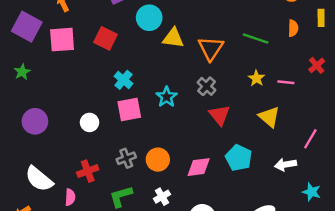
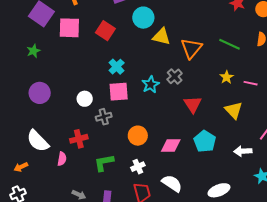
gray cross: (206, 86) -> (175, 76), moved
gray cross: (126, 158) -> (104, 117), moved

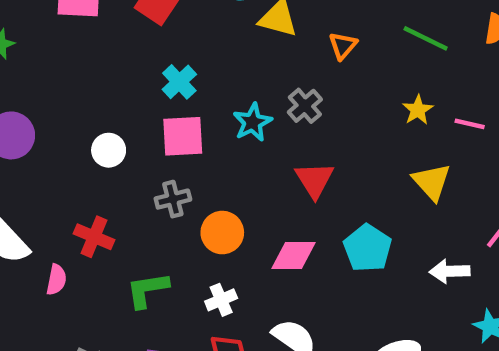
orange triangle: (191, 48) -> (343, 46), size x0.6
red triangle: (193, 104) -> (314, 180), moved
gray cross: (104, 117) -> (173, 199), moved
red cross: (79, 139) -> (94, 237), turned 36

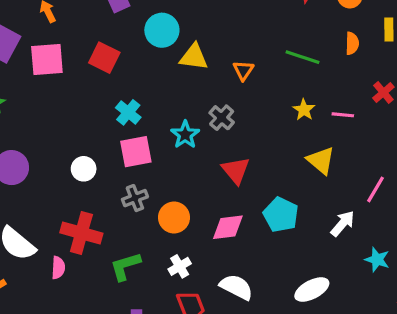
red cross: (94, 237) -> (81, 233), size x1.4
white arrow: (450, 271) -> (343, 224), turned 140

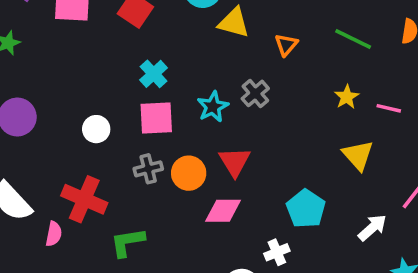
red triangle: (236, 170) -> (235, 162), moved
orange circle: (174, 218) -> (189, 173), moved
pink diamond: (228, 227) -> (223, 211), moved
white cross: (180, 266) -> (277, 252), moved

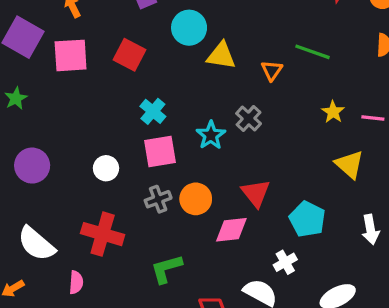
green line: (353, 39) -> (312, 52), moved
red triangle: (235, 162) -> (256, 193), moved
white arrow: (372, 228) -> (371, 230), turned 128
pink semicircle: (54, 234) -> (76, 282), moved
green L-shape: (127, 242) -> (166, 269), moved

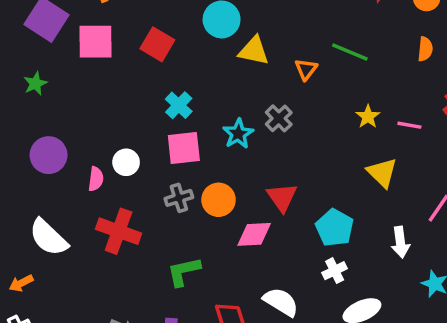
white cross: (285, 262) -> (335, 271), moved
pink semicircle: (76, 282) -> (96, 179), moved

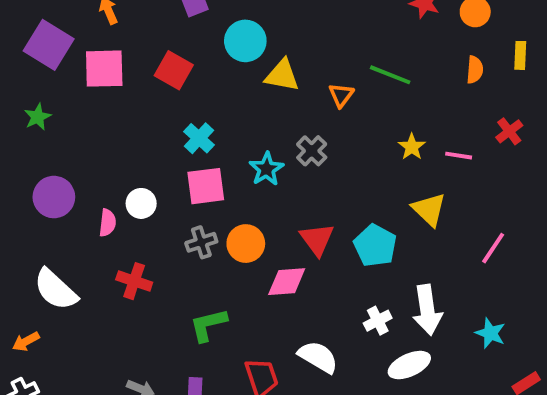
cyan pentagon: (335, 228) -> (375, 245), moved
red cross: (119, 231) -> (134, 281), size x0.7
white arrow: (400, 242) -> (427, 310), moved, size x1.4

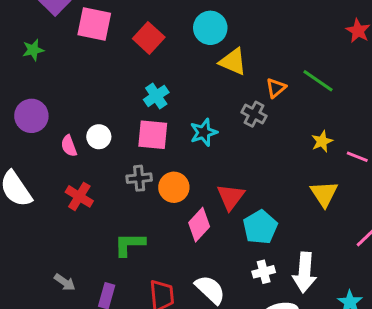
gray cross: (312, 151) -> (254, 114), moved, turned -30
pink semicircle: (108, 223) -> (69, 146), turned 140
cyan pentagon: (375, 245) -> (260, 227), moved
pink diamond: (287, 282) -> (199, 225), turned -56

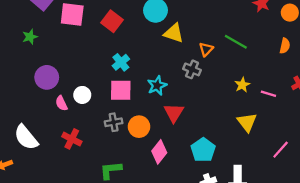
purple circle: (31, 116) -> (47, 77), moved
red triangle: (231, 197) -> (174, 113), moved

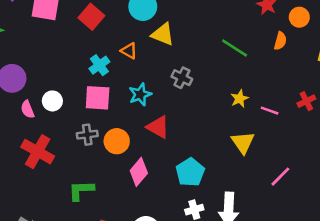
orange semicircle: (285, 46) -> (280, 41), moved
orange triangle: (206, 49) -> (129, 51), moved, turned -48
red triangle: (174, 113) -> (158, 127), turned -35
red cross: (72, 139) -> (38, 152), size x1.4

